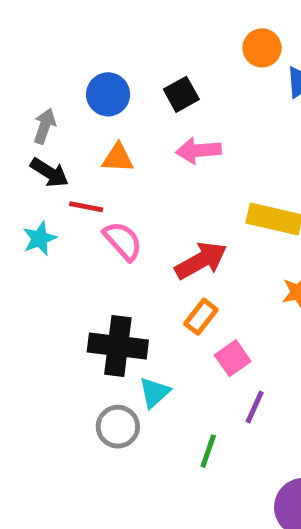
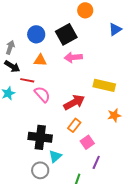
orange circle: (262, 48) -> (85, 10), moved
black square: (181, 94) -> (66, 34), size x1.5

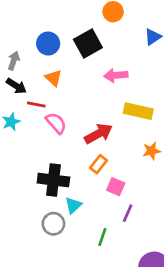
pink arrow: (73, 57) -> (116, 75), moved
orange triangle: (40, 60) -> (53, 78), turned 40
pink square: (87, 142) -> (116, 187), turned -32

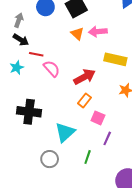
orange triangle: (53, 78) -> (77, 34), moved
black cross: (53, 180) -> (29, 112), moved
cyan triangle: (73, 205) -> (65, 132), size x1.5
gray circle: (53, 224) -> (50, 159), moved

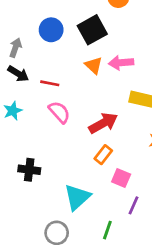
red line: (36, 54) -> (50, 83), moved
black cross: (29, 112) -> (29, 170), size x0.7

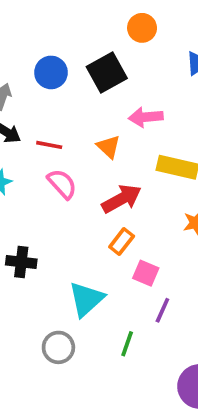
orange triangle: (94, 65) -> (109, 147), moved

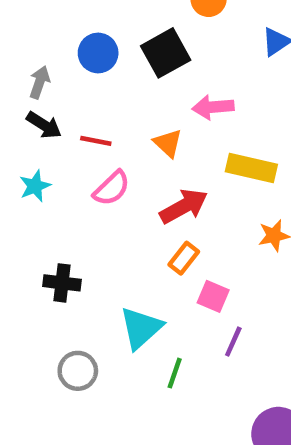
pink semicircle: (62, 184) -> (112, 188), turned 88
green line: (127, 344) -> (175, 373), moved
gray circle: (58, 347) -> (78, 371), moved

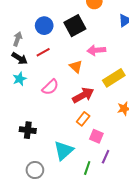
red line: (96, 141) -> (43, 52), moved, turned -40
yellow rectangle: (251, 168) -> (114, 78), turned -45
cyan star: (35, 186) -> (20, 79), moved
green line: (175, 373) -> (87, 168), moved

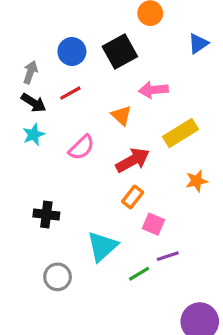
purple line: (106, 157) -> (168, 256), turned 48
green line: (87, 168) -> (139, 274), turned 40

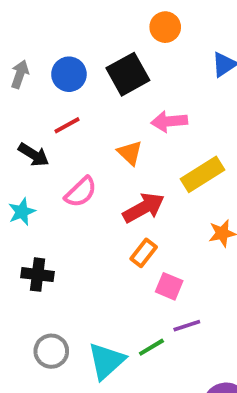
gray arrow: (30, 72) -> (20, 74), moved
black arrow: (34, 103) -> (34, 155), moved
cyan star: (34, 135) -> (22, 212), moved
cyan triangle: (102, 246) -> (106, 361), moved

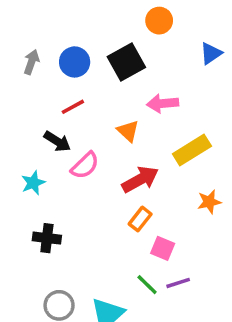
black arrow: (34, 155) -> (57, 141), moved
green line: (151, 347) -> (147, 285), moved, turned 75

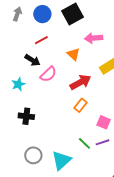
pink square: (163, 248) -> (104, 122), moved

